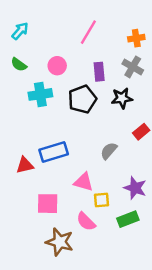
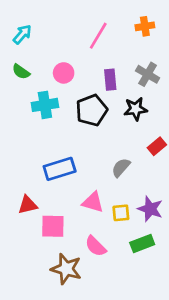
orange cross: (136, 38) -> (145, 26), moved
red triangle: (25, 165) -> (28, 205), moved
yellow square: (102, 200) -> (121, 213), moved

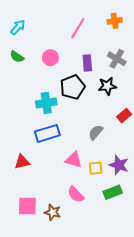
cyan cross: (45, 105) -> (46, 103), moved
pink square: (53, 226) -> (27, 206), moved
brown star: (66, 269) -> (53, 212), size x0.7

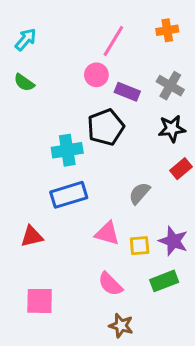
pink circle: (50, 58) -> (96, 75), moved
purple rectangle: (87, 63) -> (127, 92), turned -63
black star: (107, 86) -> (172, 129), moved
brown star: (53, 212) -> (121, 326), moved

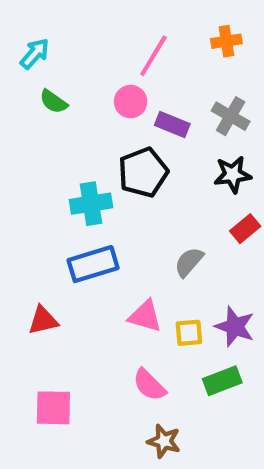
green semicircle: (24, 83) -> (53, 102), moved

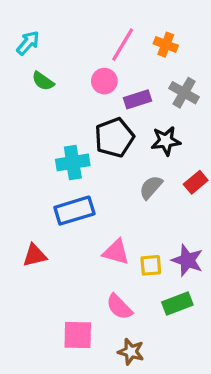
orange cross: (226, 41) -> (166, 45), moved, turned 30
purple rectangle: (172, 124) -> (138, 99), turned -40
black star: (233, 174) -> (166, 141), moved
gray semicircle: (189, 262) -> (151, 187), moved
pink square: (53, 408) -> (78, 335), moved

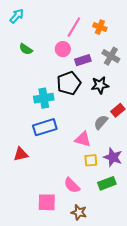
cyan arrow: (28, 43) -> (17, 16), moved
gray semicircle: (151, 187) -> (101, 122), moved
pink triangle: (116, 252) -> (83, 139), moved

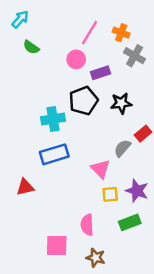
green semicircle: (26, 49) -> (31, 47), moved
gray cross: (111, 56) -> (135, 56), moved
pink triangle: (83, 139) -> (100, 169), turned 30
pink semicircle: (72, 185) -> (87, 225), turned 42

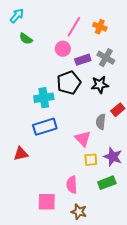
gray cross: (135, 56) -> (106, 58), moved
gray semicircle: (122, 148) -> (101, 122), turned -35

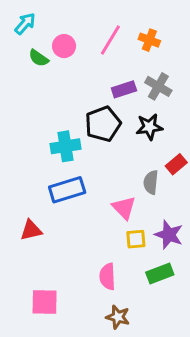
pink circle: (63, 49) -> (64, 46), moved
pink square: (47, 202) -> (45, 302), moved

